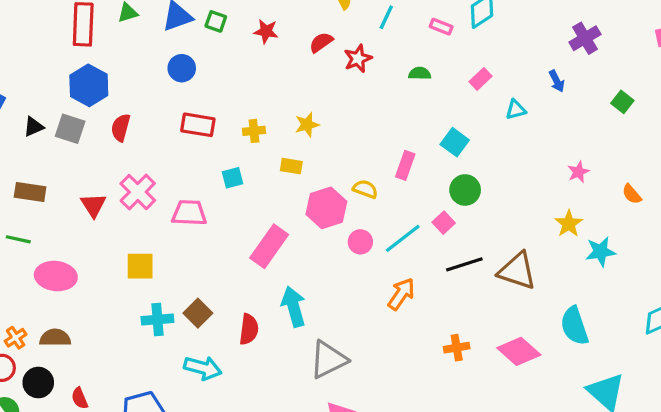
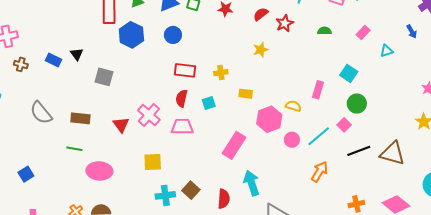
blue hexagon: (89, 85) -> (131, 35), moved
yellow star: (307, 125) -> (261, 50), moved
black triangle: (34, 127) -> (77, 54), moved, turned -40
red semicircle: (121, 128) -> (182, 98), moved

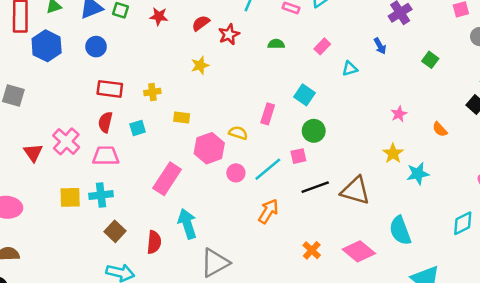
pink square: (344, 125) -> (298, 156), turned 32
cyan cross: (165, 195) -> (101, 195), moved
orange cross: (356, 204) -> (312, 250), turned -35

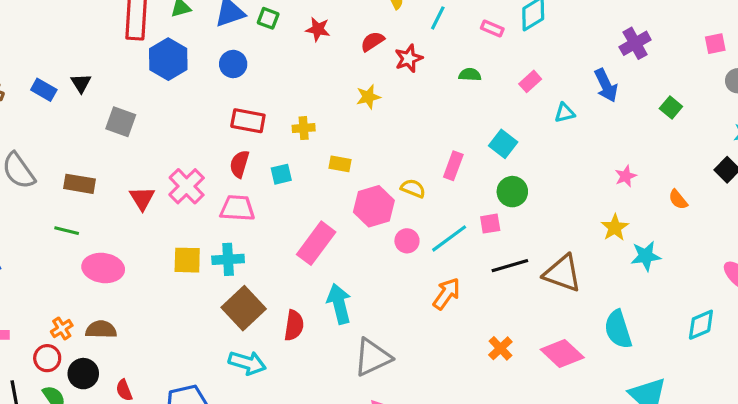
blue arrow: (380, 46) -> (606, 85), size x1.5
brown square: (115, 231) -> (244, 308), size x1.5

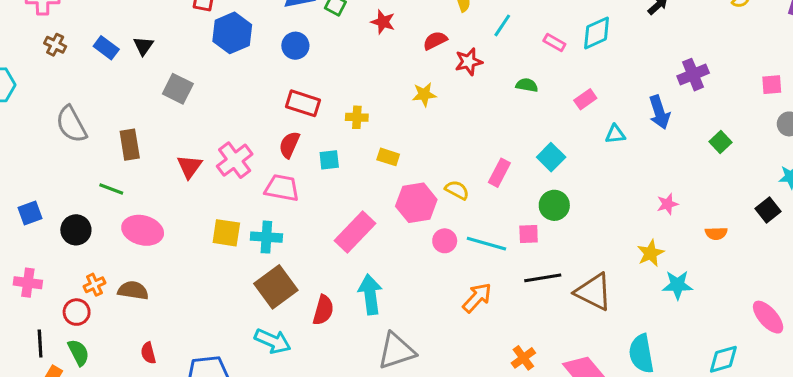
brown rectangle: (79, 184) -> (130, 145), turned 64
orange semicircle: (678, 200) -> (716, 233), turned -60
cyan line: (449, 238) -> (486, 244), turned 45
black circle: (83, 374) -> (76, 230), moved

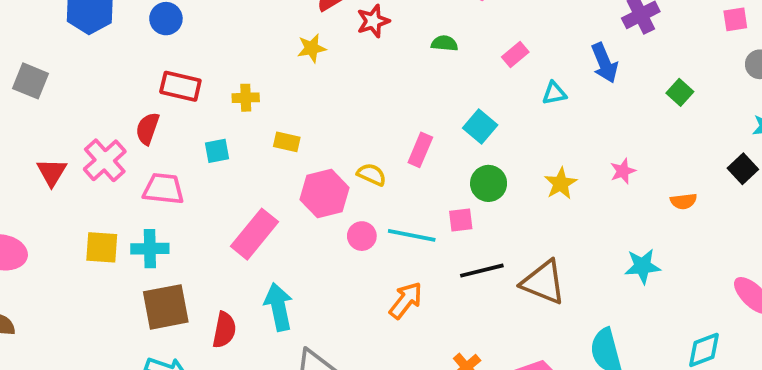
yellow star: (424, 94) -> (312, 48), moved
red semicircle: (289, 145) -> (147, 129), moved
yellow star: (651, 253) -> (561, 183), moved
brown square: (276, 287) -> (166, 307), turned 30

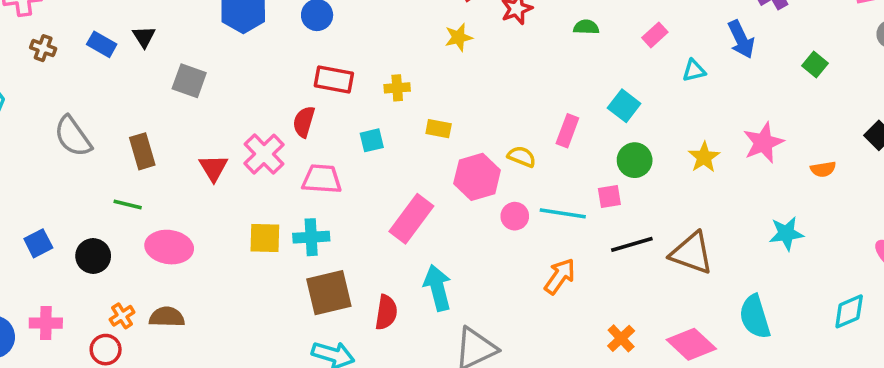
pink star: (623, 171) -> (763, 143), size x1.6

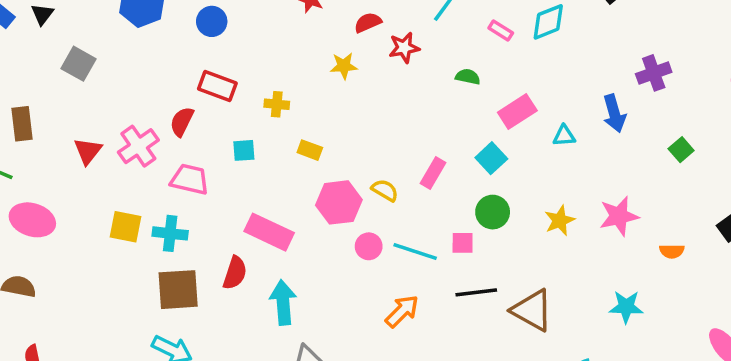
pink rectangle: (655, 35) -> (517, 112), moved, size x1.5
pink rectangle: (411, 219) -> (269, 232), turned 69
red semicircle: (386, 312) -> (235, 273), moved

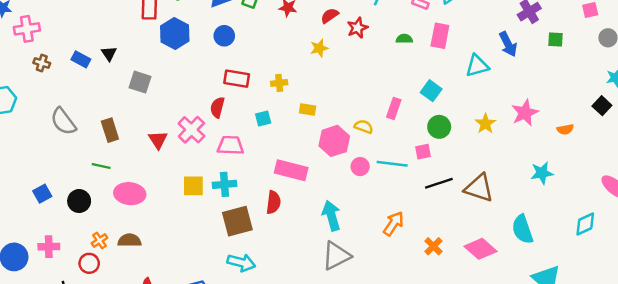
pink rectangle: (517, 112) -> (440, 36), moved, turned -35
cyan triangle: (564, 136) -> (477, 66), size x1.5
green square: (681, 150) -> (555, 39), moved, turned -35
cyan arrow: (283, 302) -> (331, 216), moved
orange arrow: (402, 311) -> (393, 224), moved

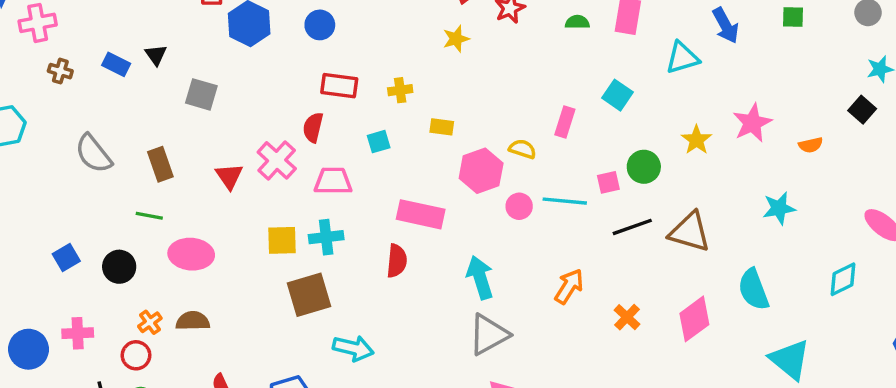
green circle: (439, 127) -> (644, 167), moved
brown square: (237, 221) -> (309, 295), moved
pink diamond: (480, 249) -> (694, 319), turned -76

